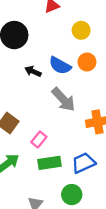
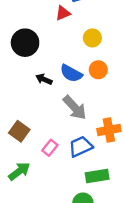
green rectangle: (49, 163) -> (97, 176), moved
blue trapezoid: (83, 163) -> (81, 147), moved

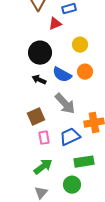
black circle: (25, 43) -> (40, 53), moved
brown square: (19, 131) -> (36, 117), moved, turned 30
pink rectangle: (50, 148) -> (44, 138), turned -48
green arrow: (19, 171) -> (43, 167), moved

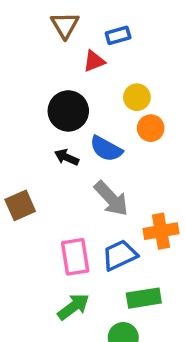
orange circle: (85, 72) -> (151, 128), moved
brown square: (36, 117) -> (20, 205), moved
pink rectangle: (44, 138) -> (75, 257), size x1.5

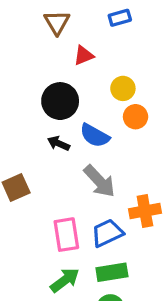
blue rectangle: (118, 35) -> (120, 18), moved
green rectangle: (144, 298) -> (112, 272), moved

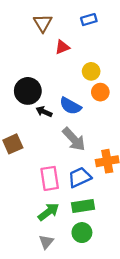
black circle: (60, 101) -> (28, 91), moved

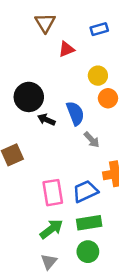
blue rectangle: (89, 20) -> (99, 29), moved
blue semicircle: (70, 106) -> (75, 113), turned -140
gray arrow: (74, 139) -> (92, 140), moved, size x0.6

